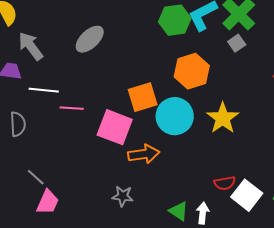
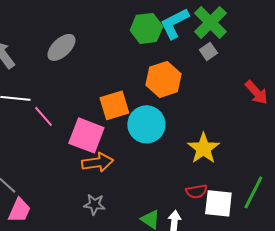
pink line: (72, 108) -> (43, 116), turned 45
yellow star: (223, 118) -> (203, 148), moved
orange arrow: (144, 154) -> (97, 162), moved
white square: (247, 195) -> (218, 203), turned -32

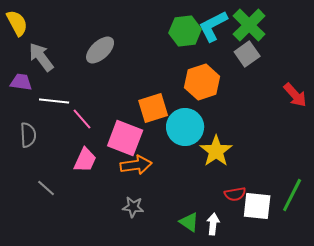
gray square: (208, 51) -> (247, 54), size x1.4
yellow star: (203, 148) -> (216, 151), moved
pink trapezoid: (19, 210) -> (85, 160), moved

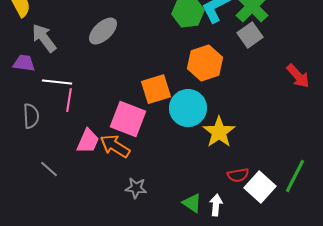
pink line: (82, 119) -> (69, 100), moved, turned 50
orange arrow: (136, 165) -> (115, 146), moved, turned -140
white square: (257, 206) -> (260, 187), turned 36

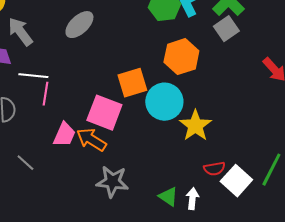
gray star: (136, 188) -> (112, 182), size x1.5

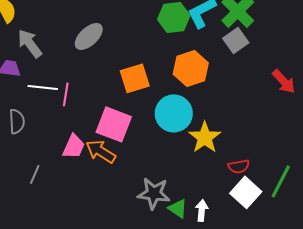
orange square: (132, 83) -> (135, 78), moved
pink line: (45, 94) -> (66, 94), moved
gray line: (25, 163) -> (35, 174), turned 72
red semicircle: (214, 169) -> (239, 166), moved
gray star: (112, 182) -> (154, 193), moved

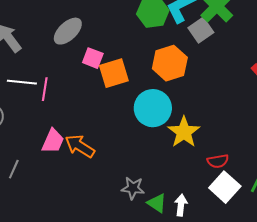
gray square: (236, 40) -> (201, 30), moved
pink square: (114, 124) -> (93, 58), moved, size x0.6
gray star: (154, 193) -> (133, 188), size x0.7

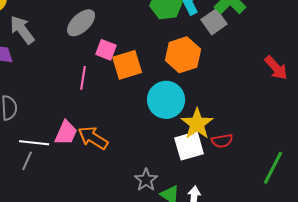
white line: (22, 82) -> (34, 143), moved
pink line: (45, 89) -> (83, 78), moved
red semicircle: (218, 161) -> (222, 141), moved
white square: (225, 187) -> (189, 146), moved, turned 32
gray star: (133, 188) -> (146, 180), turned 30

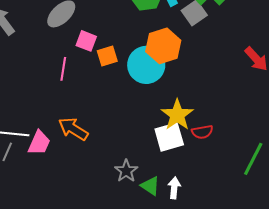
orange square: (127, 65) -> (107, 56), size x0.7
cyan circle: (166, 100) -> (146, 65), moved
pink trapezoid: (66, 133) -> (39, 143), moved

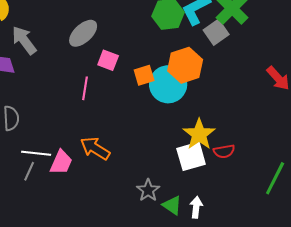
orange square: (107, 56) -> (144, 75), moved

